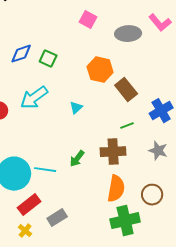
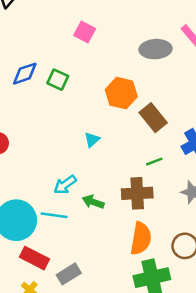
pink square: (88, 20) -> (85, 32), moved
cyan arrow: (34, 98) -> (65, 185), moved, size x0.7
green arrow: (77, 159) -> (93, 202), turned 72
red rectangle: (29, 205) -> (35, 258), turned 65

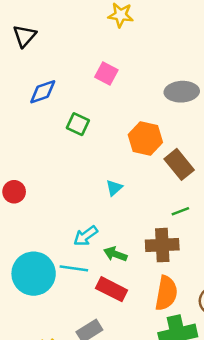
blue diamond: (25, 74) -> (43, 92), moved
red rectangle: (35, 258) -> (112, 289), moved

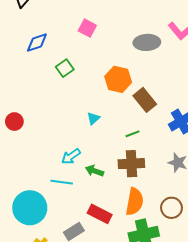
green square: (78, 124) -> (65, 68), turned 30
green line: (180, 211) -> (132, 134), moved
cyan circle: (34, 274) -> (30, 208), moved
red rectangle: (112, 289) -> (100, 214), moved

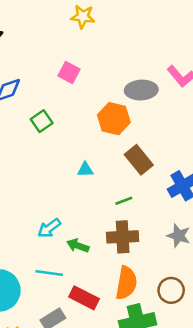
orange hexagon: (118, 79) -> (114, 119), moved
cyan triangle: (93, 118) -> (85, 170), moved, turned 40
cyan line: (62, 182) -> (49, 273), moved

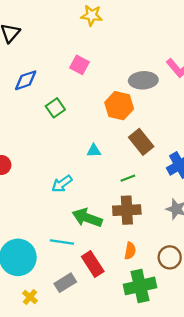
cyan arrow: (49, 228) -> (62, 184), moved
green arrow: (78, 246) -> (87, 218), size x1.5
orange semicircle: (126, 283) -> (130, 251), size x0.6
red rectangle: (84, 298) -> (93, 264), turned 30

